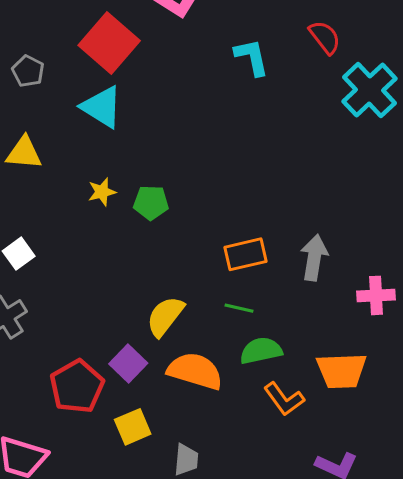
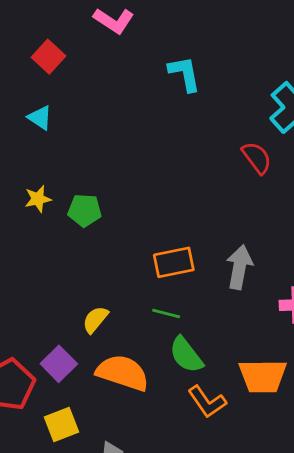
red semicircle: (325, 37) -> (257, 158), moved
red square: (109, 43) -> (49, 57), size x0.6
cyan triangle: (102, 107) -> (40, 118), size x0.6
yellow semicircle: (165, 316) -> (95, 320), size x0.7
green semicircle: (261, 351) -> (186, 355), turned -117

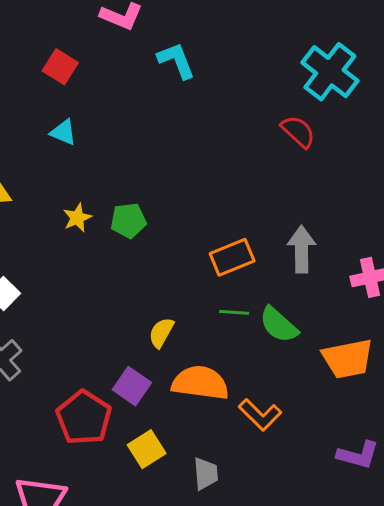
cyan L-shape: (185, 74) -> (176, 61), moved
green semicircle: (186, 355) -> (279, 325), moved
orange L-shape: (207, 402) -> (260, 415), moved

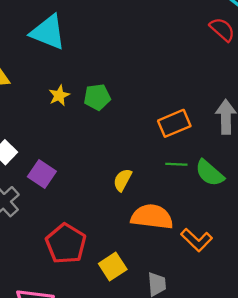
cyan triangle: (63, 132) -> (48, 32), size x1.8
purple square: (132, 386) -> (42, 174), moved

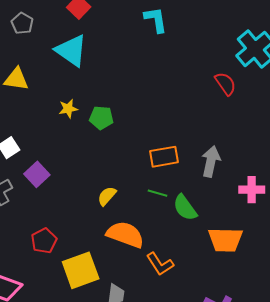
red pentagon: (66, 244) -> (44, 241), size x0.7
yellow square: (113, 267) -> (81, 270), size x1.5

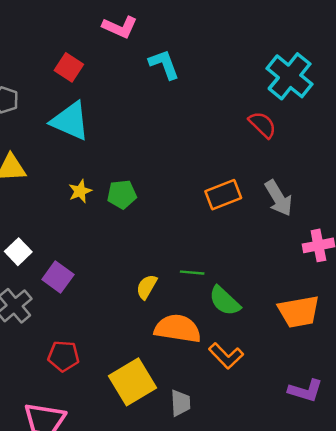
orange rectangle: (164, 157) -> (223, 195), moved
gray arrow: (211, 161) -> (279, 198), moved, turned 148
green line: (158, 193) -> (192, 273), moved
green semicircle: (185, 208) -> (225, 301), moved
red pentagon: (44, 241) -> (63, 356), moved, turned -30

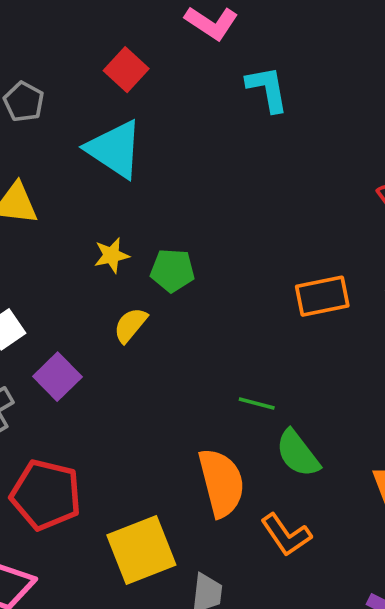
yellow semicircle: (147, 287) -> (130, 325), moved
orange semicircle: (178, 329) -> (221, 483), turned 57
red pentagon: (63, 356) -> (46, 495), size x1.5

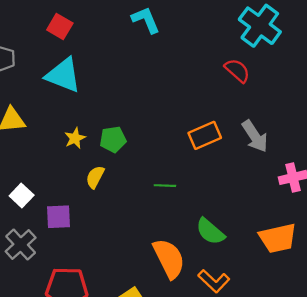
purple square: (57, 377) -> (59, 217), turned -36
green line: (257, 404) -> (165, 186), moved

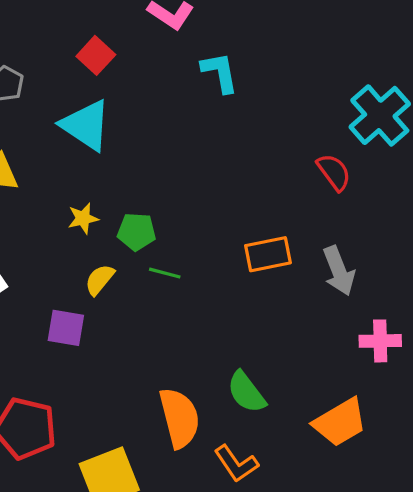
green line: (165, 186) -> (165, 273), moved
purple square: (59, 217) -> (66, 328), moved
orange trapezoid: (278, 238) -> (340, 422), turned -30

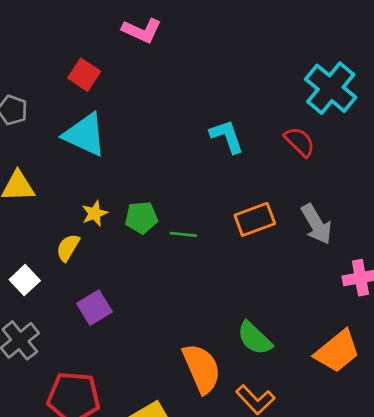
cyan L-shape: (220, 72) -> (227, 136), moved
green line: (165, 273) -> (183, 234), moved
yellow semicircle: (100, 280) -> (68, 248), moved
purple square: (66, 328) -> (94, 308), turned -32

